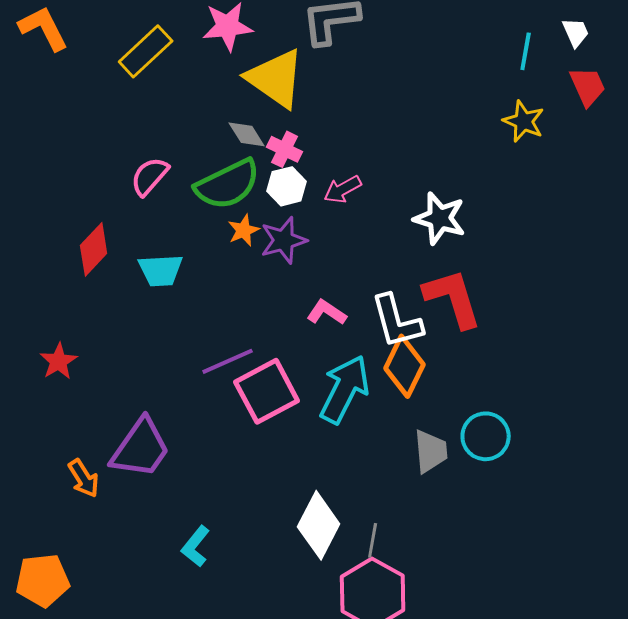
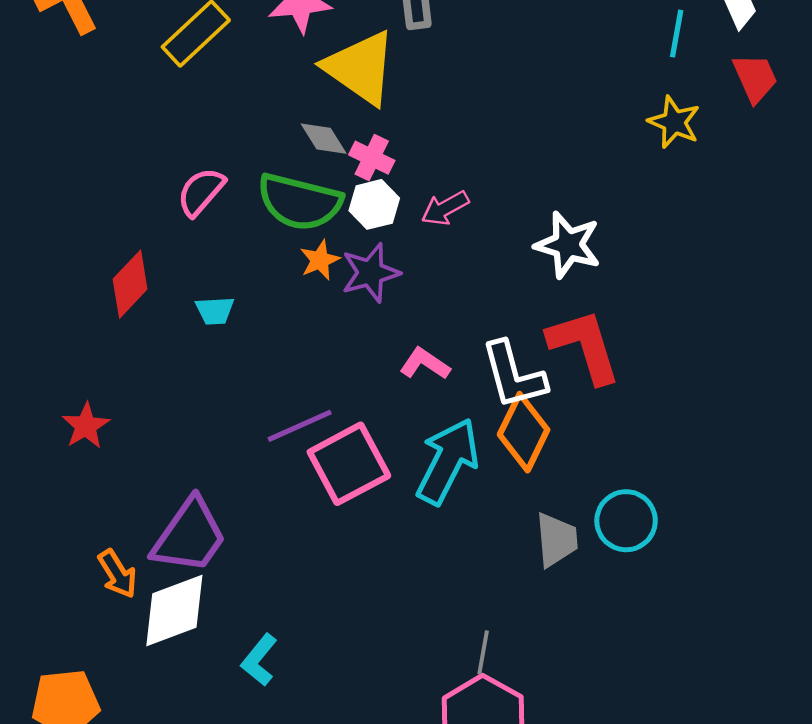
green semicircle: (228, 184) -> (300, 202), turned 40
cyan trapezoid: (161, 270) -> (215, 311), size x0.7
white diamond: (319, 525) -> (174, 611), moved, turned 42

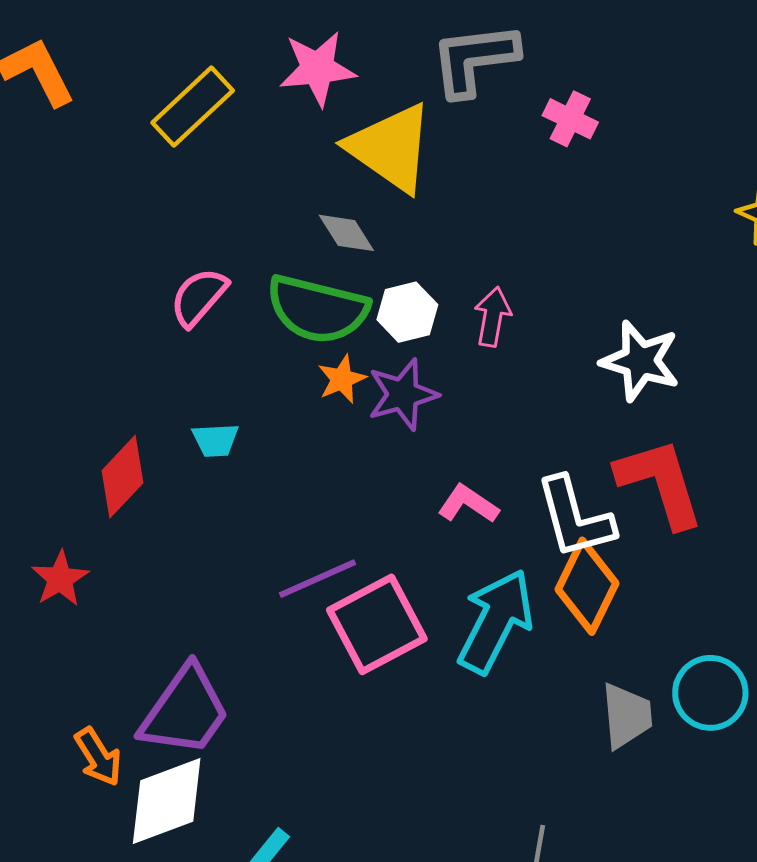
pink cross: (372, 158) -> (570, 119), moved
pink arrow: (445, 208) -> (493, 317), turned 129
red diamond: (130, 284) -> (123, 477), moved

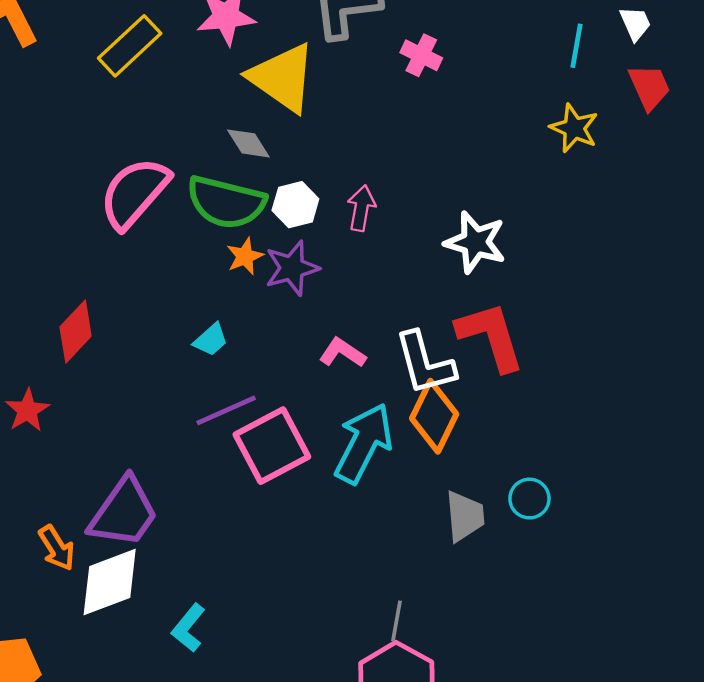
pink semicircle: (199, 297) -> (134, 193), size x1.6
cyan trapezoid: (215, 440) -> (211, 340), moved, turned -39
cyan circle: (710, 693) -> (529, 499), size x0.7

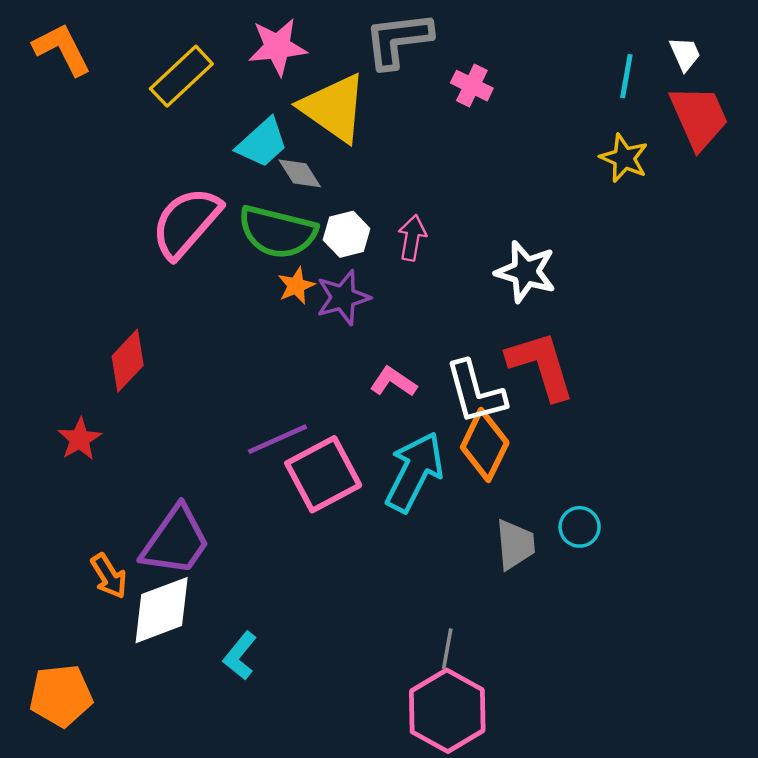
red trapezoid: (649, 87) -> (699, 117), size x1.4
cyan trapezoid: (211, 340) -> (262, 143), moved, size x1.5

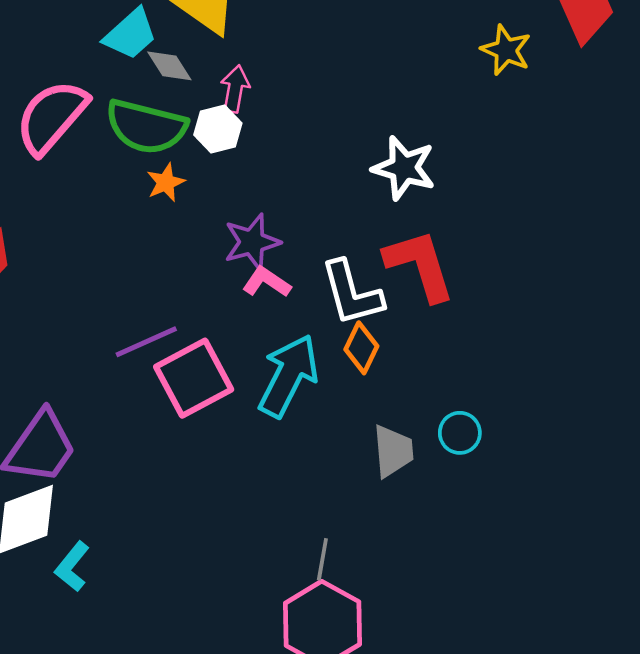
pink arrow: (412, 238) -> (235, 89), moved
purple star: (343, 297) -> (252, 242), moved
orange diamond: (485, 445) -> (361, 348), size x0.7
cyan L-shape: (240, 656) -> (72, 567), moved

